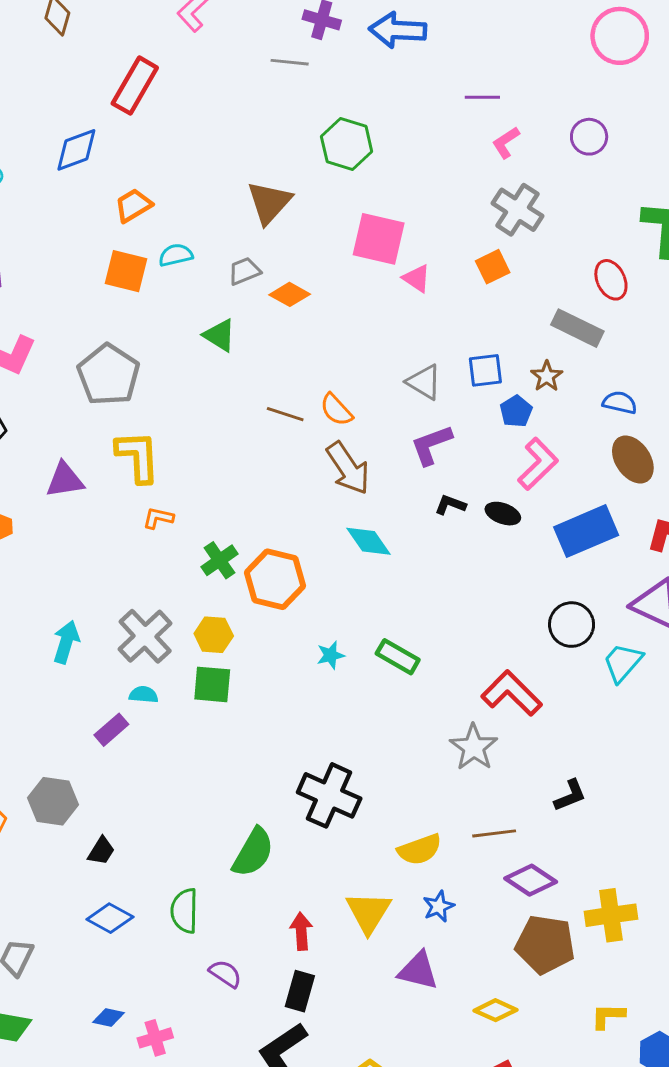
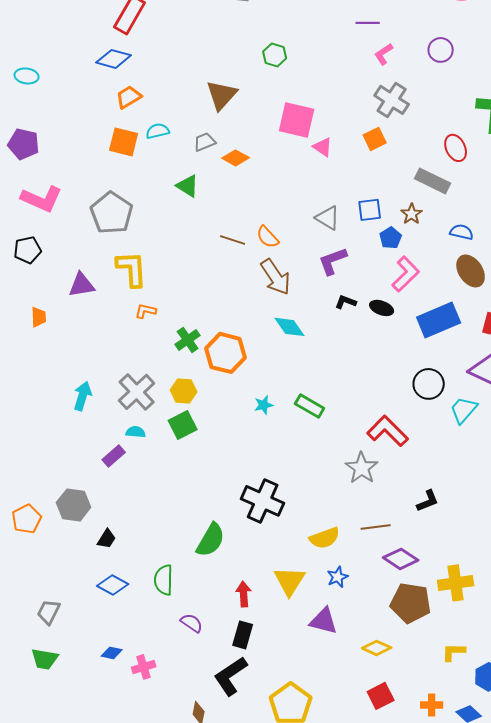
green hexagon: (347, 144) -> (275, 55), size x0.7
blue diamond: (76, 150) -> (114, 59), moved, turned 36
green square: (212, 684) -> (183, 425), turned -32

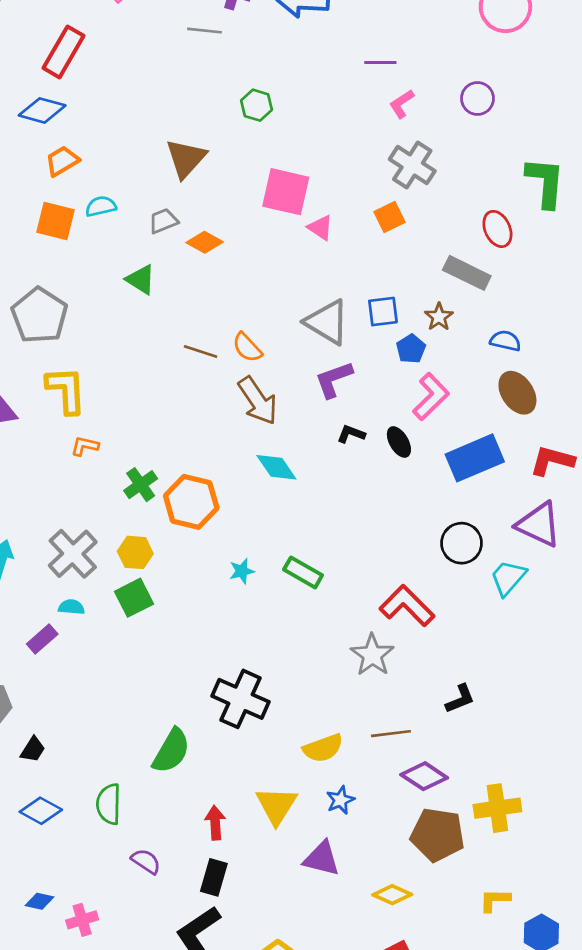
gray triangle: (328, 218) -> (327, 322), size x1.4
black ellipse: (382, 308) -> (399, 442), turned 40

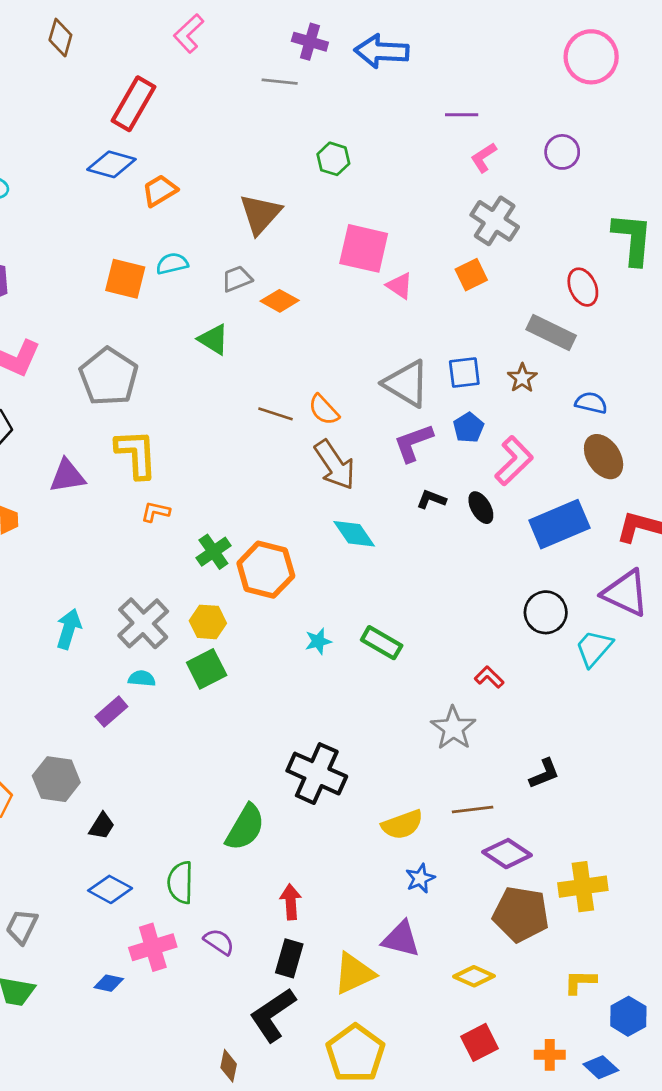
orange trapezoid: (62, 161) -> (160, 191), moved
blue pentagon: (411, 349) -> (468, 428), moved
red L-shape: (407, 606) -> (489, 677), size x0.5
yellow triangle: (276, 805) -> (354, 973), moved, turned 33
pink cross: (82, 920) -> (153, 947), moved, size x1.4

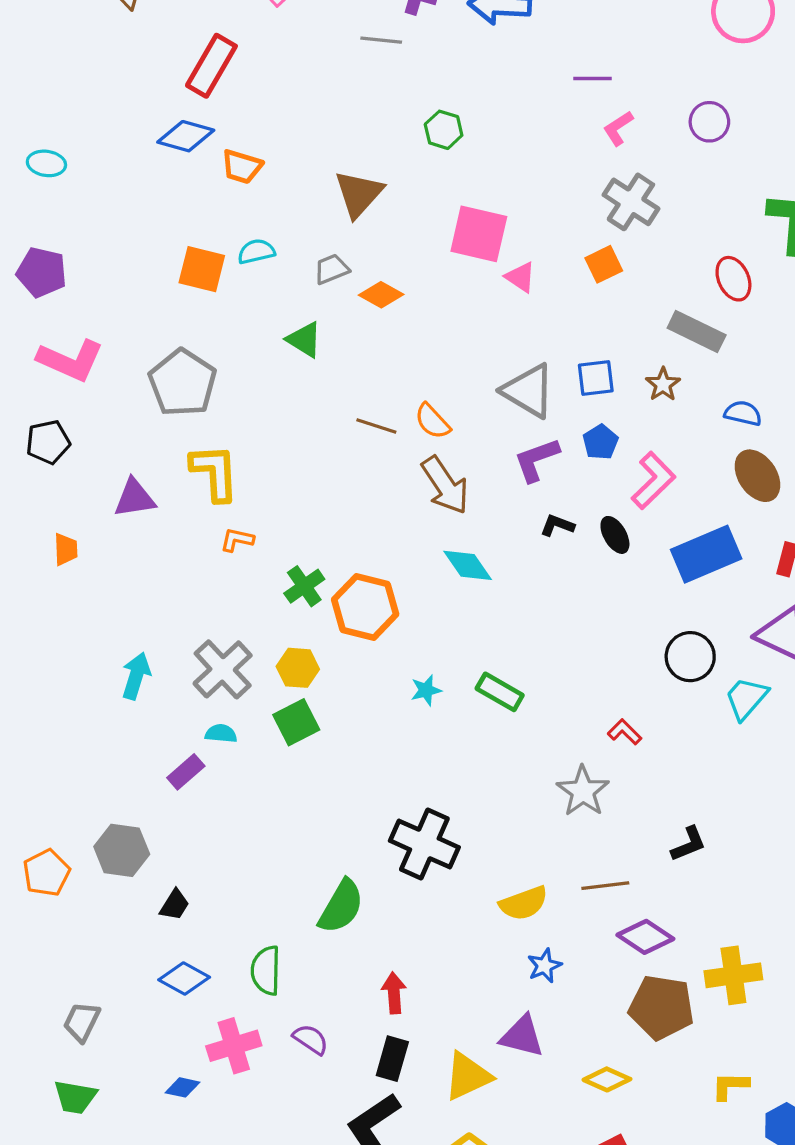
orange trapezoid: (160, 191) -> (242, 167), turned -132

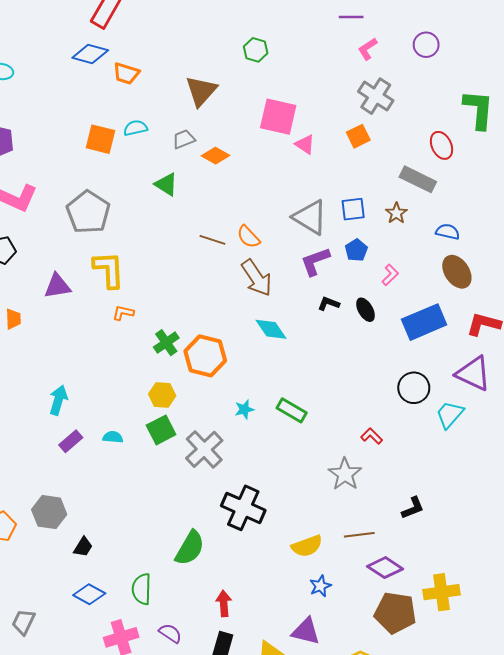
pink L-shape: (653, 480) -> (390, 275), size x0.6
gray cross: (223, 669) -> (204, 449), moved
purple rectangle: (186, 772) -> (71, 441), moved

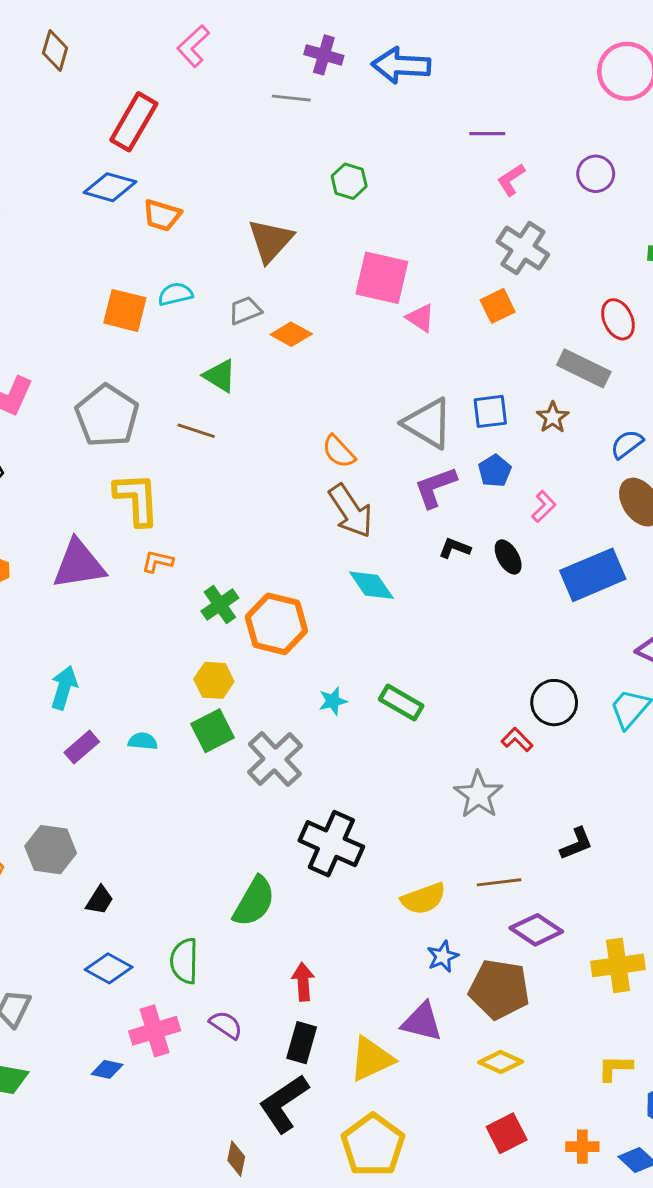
blue semicircle: (448, 232) -> (627, 444), turned -50
brown line: (212, 240) -> (196, 431), moved
purple triangle: (57, 286) -> (79, 564), moved, size x1.4
black circle: (414, 388) -> (554, 703), moved
brown pentagon: (395, 613) -> (499, 989), moved

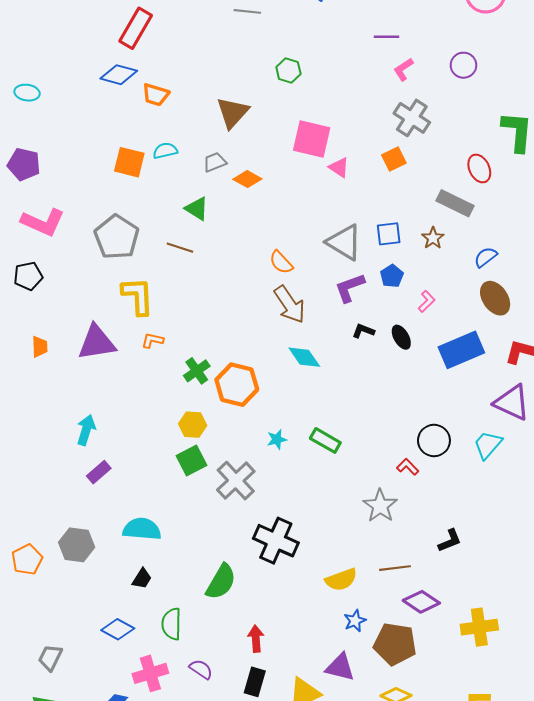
cyan semicircle: (143, 741) -> (142, 529), moved, size x1.8
black trapezoid: (100, 900) -> (142, 579), moved

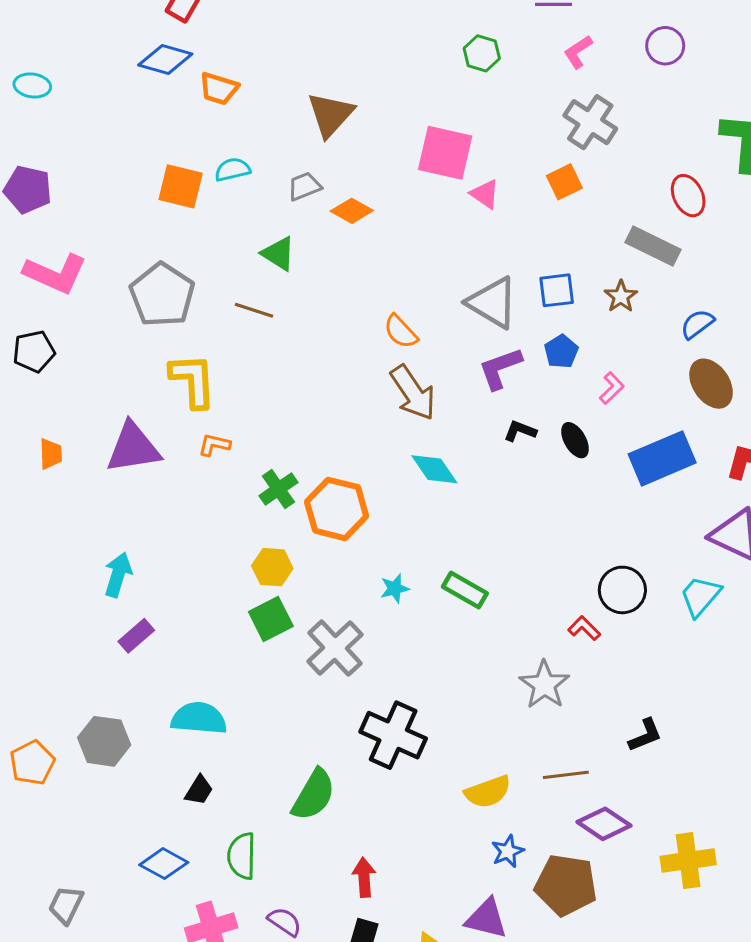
green hexagon: (288, 70) -> (482, 53), moved

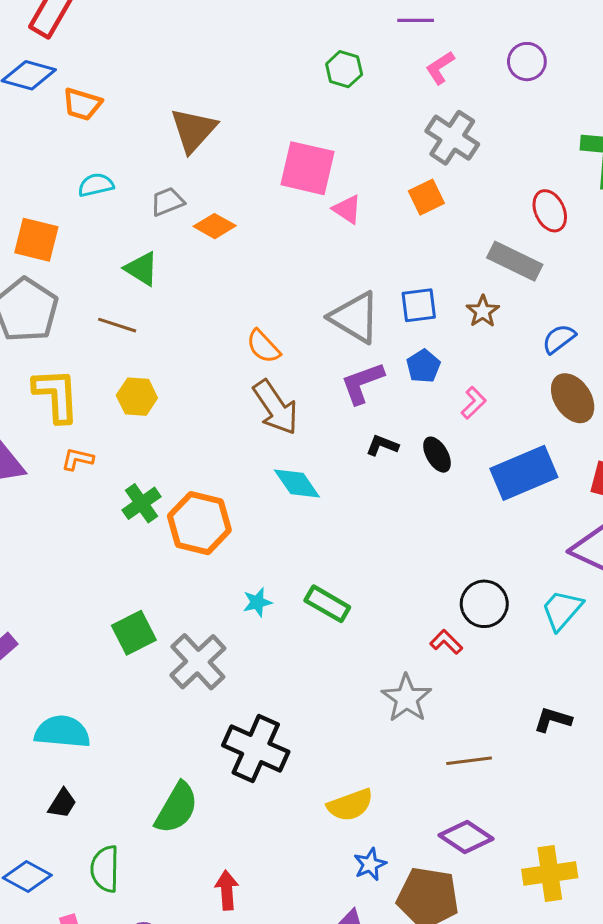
orange square: (181, 186) -> (36, 240), moved
yellow hexagon: (272, 567) -> (137, 397), moved
black L-shape: (645, 735) -> (553, 720), moved, turned -141
brown line: (566, 775) -> (469, 761), moved

